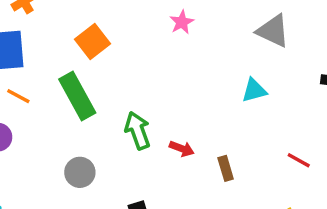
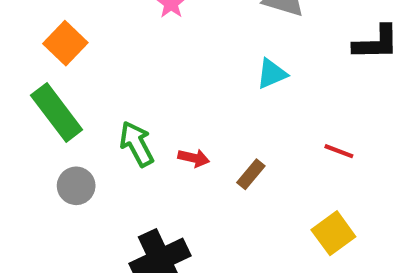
brown rectangle: (226, 168) -> (251, 174), turned 65
gray circle: (80, 172) -> (76, 186), moved

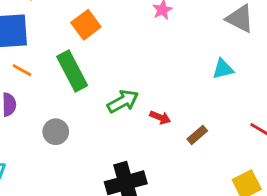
green arrow: (137, 144) -> (123, 101), turned 80
gray circle: (76, 186) -> (56, 132), moved

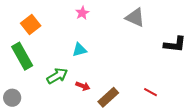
cyan triangle: (223, 69) -> (79, 50), moved
brown rectangle: (197, 135) -> (108, 97), size x1.5

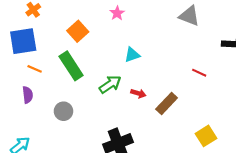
pink star: (82, 13) -> (117, 13), moved
red line: (151, 92) -> (199, 73), moved

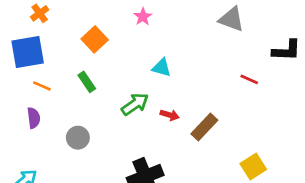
cyan triangle: (132, 55) -> (162, 68), turned 35
green rectangle: (71, 66) -> (87, 82), size x0.6
red line: (199, 73) -> (249, 79), moved

